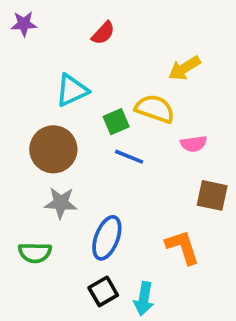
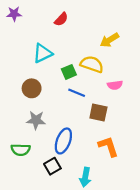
brown circle: (53, 149) -> (32, 88), size x0.7
brown square: (212, 195) -> (98, 112), moved
black square: (103, 291) -> (52, 166), moved

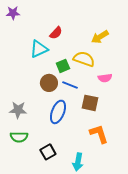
red semicircle: (61, 19) -> (56, 33), moved
brown circle: (32, 88) -> (49, 83), moved
gray star: (36, 120) -> (18, 110), moved
blue ellipse: (63, 141) -> (58, 112), moved

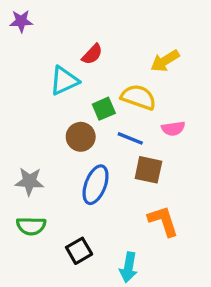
blue line: (70, 85) -> (130, 138), moved

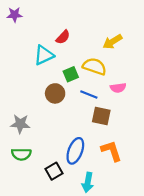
blue ellipse: (96, 185) -> (75, 151), moved

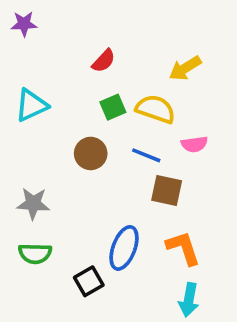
cyan triangle: (44, 55) -> (31, 105), moved
green square: (71, 74) -> (113, 107), moved
cyan arrow: (88, 182) -> (189, 300), moved

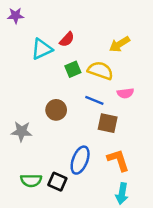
cyan triangle: (31, 105) -> (42, 49), moved
brown circle: (91, 153) -> (56, 110), moved
green semicircle: (35, 254) -> (31, 180), moved
black square: (89, 281) -> (57, 182), turned -36

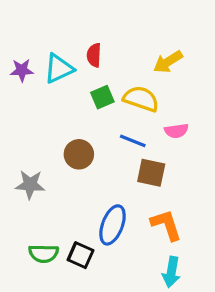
purple star: (16, 16) -> (22, 70), moved
red semicircle: (67, 39) -> (94, 55), turned 140

